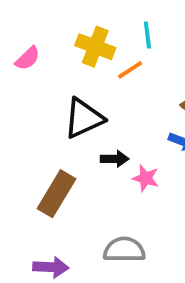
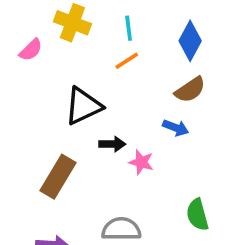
cyan line: (147, 35) -> (129, 28), moved
yellow cross: (95, 47) -> (72, 23), moved

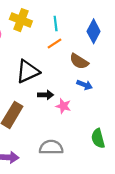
brown semicircle: (190, 90) -> (79, 61), moved, turned 66

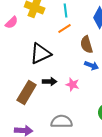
brown semicircle: (79, 61) -> (87, 44), turned 42
black arrow: (46, 95) -> (50, 82), moved

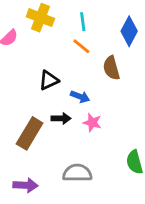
orange line: (65, 28) -> (81, 46), turned 72
black triangle: (41, 54) -> (49, 80), size x0.7
blue arrow: (92, 66) -> (80, 97), moved

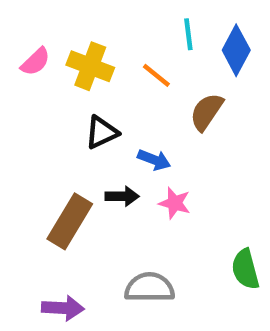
yellow cross: (40, 18) -> (90, 66), moved
cyan line: (83, 22) -> (188, 34), moved
brown semicircle: (111, 68) -> (207, 112), turned 50

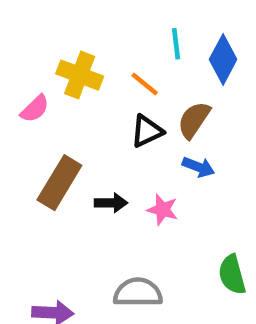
pink semicircle: (35, 62) -> (35, 109), moved
black triangle: (102, 132) -> (147, 131), moved
blue arrow: (154, 160) -> (198, 167), moved
brown rectangle: (70, 221) -> (59, 183), moved

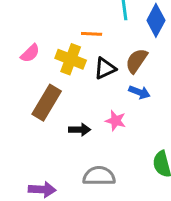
yellow cross: (80, 75) -> (71, 59), moved
orange line: (145, 84) -> (92, 34), moved, turned -36
black arrow: (111, 203) -> (80, 130), moved

